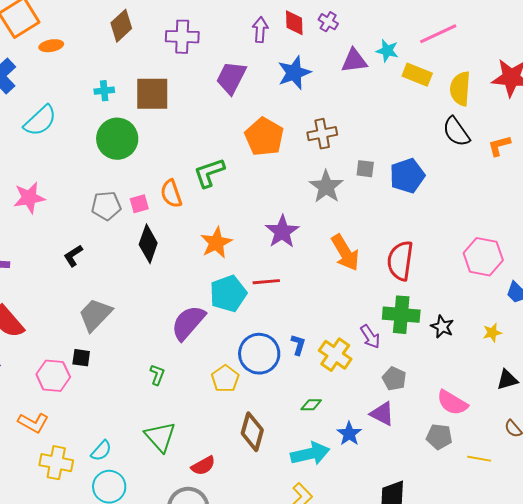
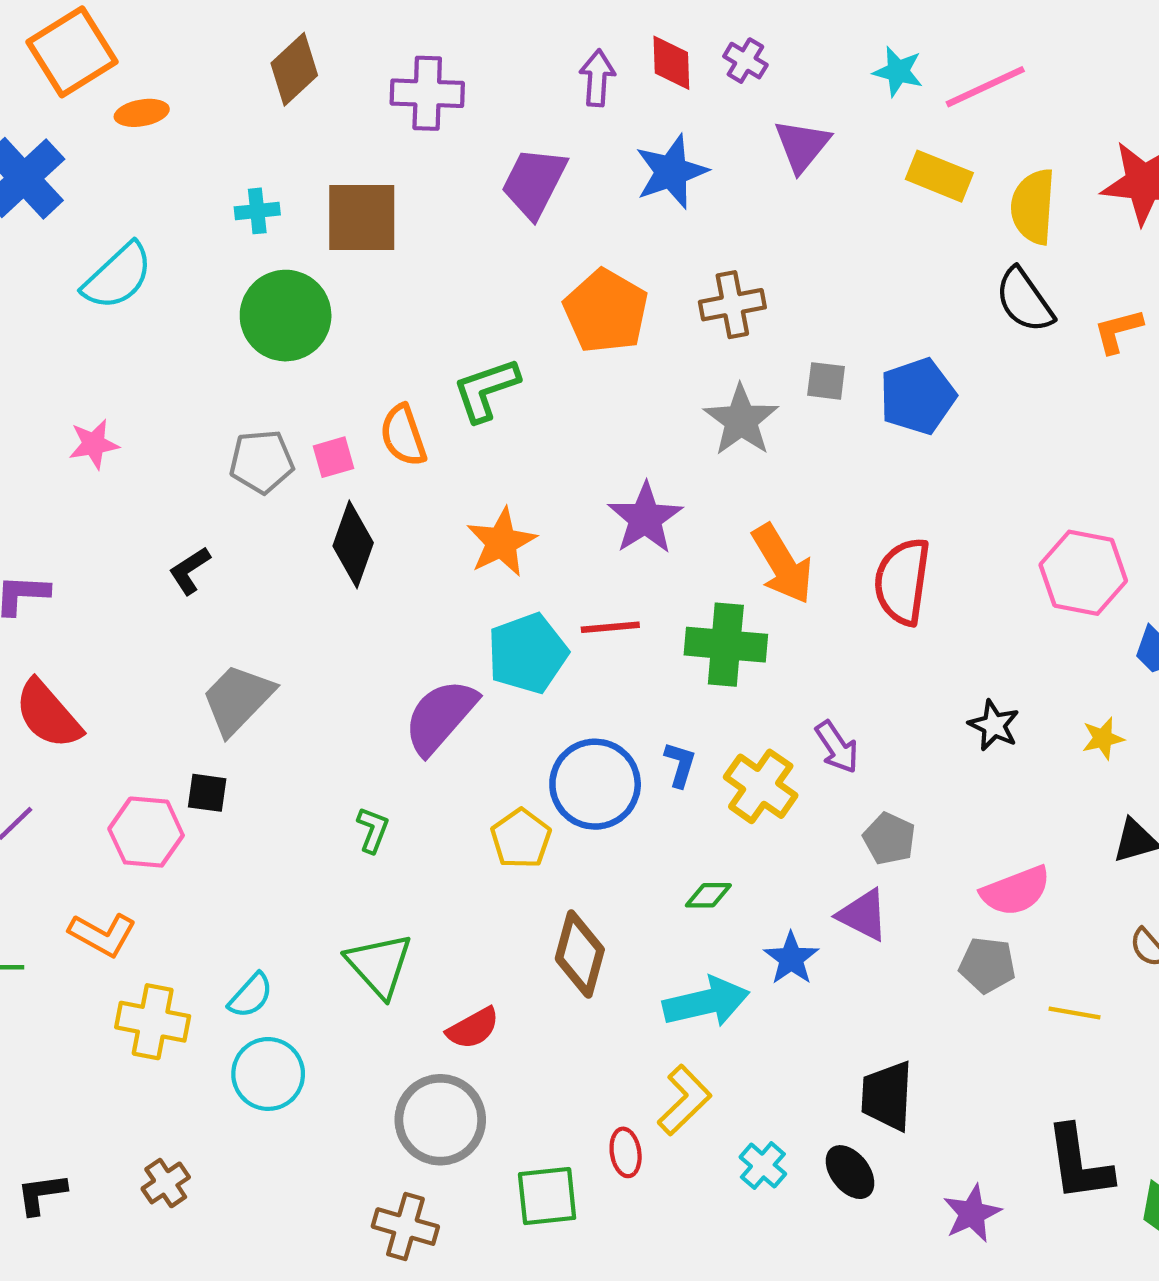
cyan star: (387, 51) -> (898, 71), moved
purple triangle: (354, 61) -> (802, 146), turned -44
pink star: (29, 198) -> (94, 444), size x0.7
green cross: (401, 315) -> (726, 645), moved
pink semicircle: (452, 403) -> (1016, 891), turned -52

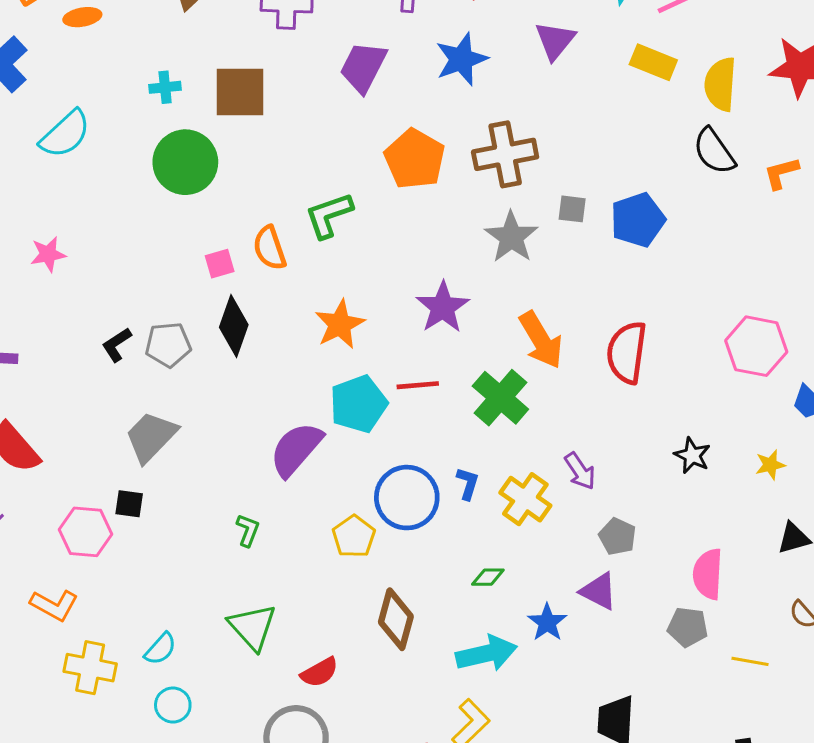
brown cross: (732, 305) -> (505, 154), size x1.4
gray pentagon: (262, 462) -> (168, 345), moved
green cross: (726, 645) -> (500, 398), turned 36
pink semicircle: (1016, 891) -> (708, 574), turned 114
cyan circle: (268, 1074) -> (173, 705), size x0.7

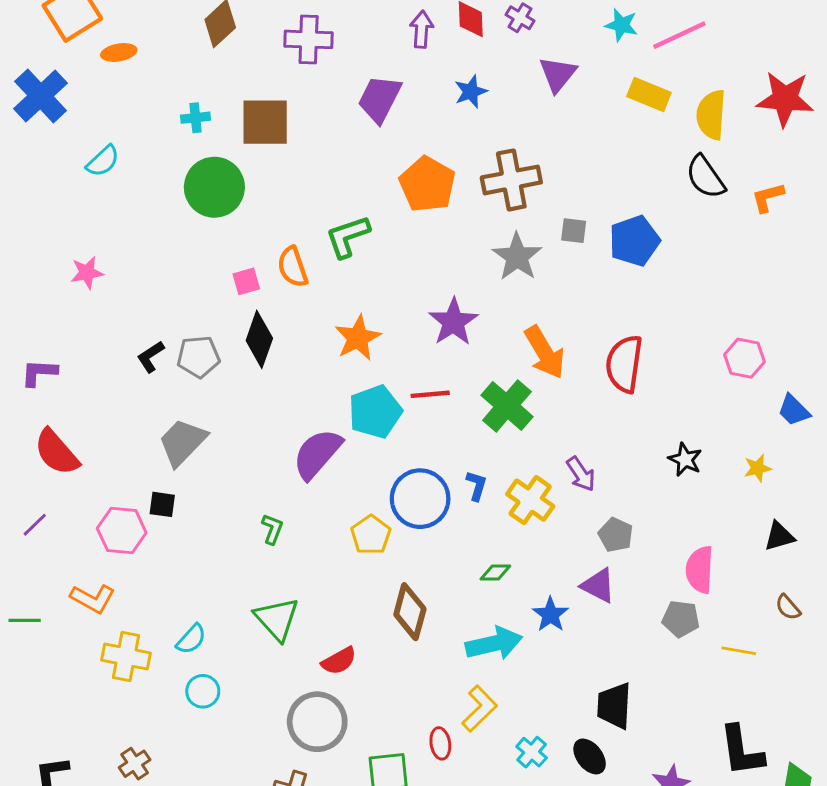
blue star: (461, 59) -> (471, 92), size x0.7
cyan semicircle: (65, 134) -> (103, 161), size x0.7
pink hexagon: (756, 346) -> (745, 358), size x0.7

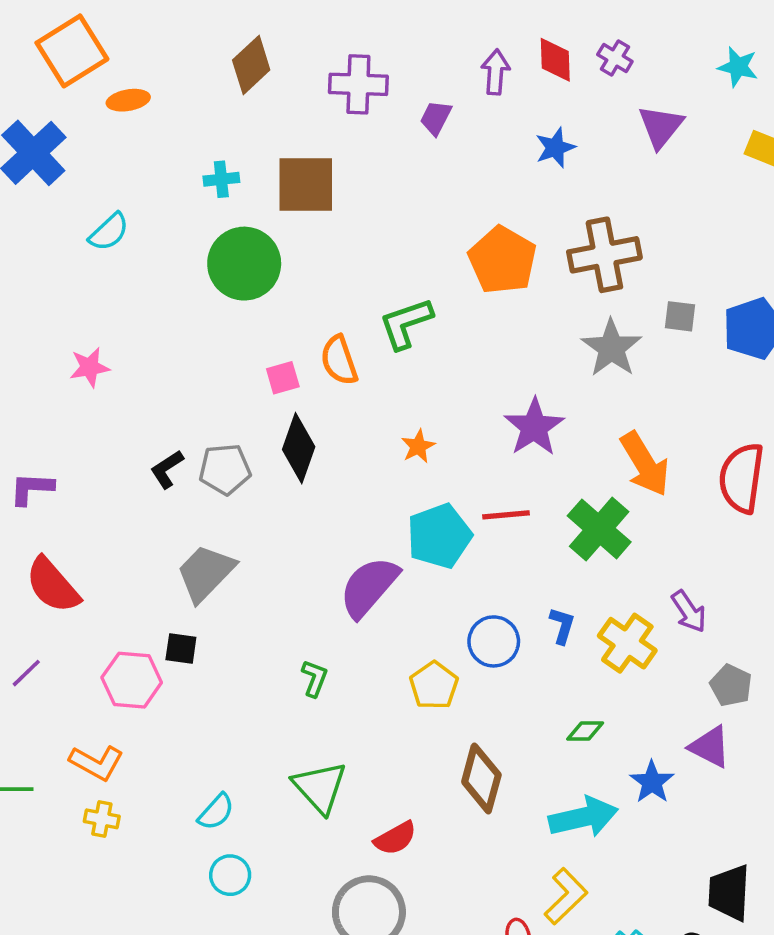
purple trapezoid: (380, 99) -> (436, 118), moved, size x0.6
orange star: (358, 338) -> (418, 446), size x0.6
blue circle: (420, 499) -> (494, 641), size x0.7
yellow cross: (126, 657) -> (102, 819), moved, size x0.6

